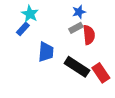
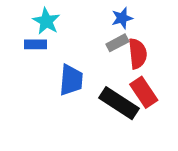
blue rectangle: (23, 29) -> (36, 44), turned 48
red rectangle: (101, 73) -> (144, 92), moved

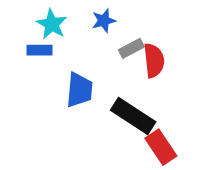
blue star: (122, 18) -> (104, 21), moved
red rectangle: (144, 92) -> (161, 147), moved

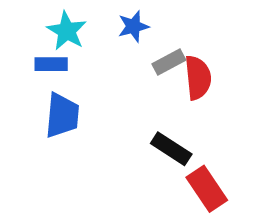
blue trapezoid: (79, 90) -> (62, 115), moved
black rectangle: (133, 116) -> (171, 149), size x0.7

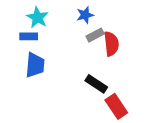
blue star: (133, 26) -> (85, 15), moved

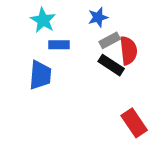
blue rectangle: (29, 36) -> (59, 45), moved
black rectangle: (96, 84) -> (111, 65), moved

